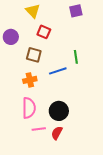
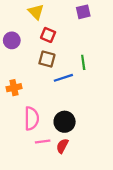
brown square: (34, 55) -> (47, 59), moved
orange cross: (30, 80) -> (14, 88), moved

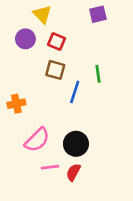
purple circle: (12, 40) -> (25, 39), moved
blue line: (63, 78) -> (75, 92), turned -54
pink semicircle: (32, 118) -> (37, 140), turned 45

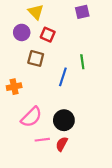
brown square: (55, 70) -> (36, 58), moved

